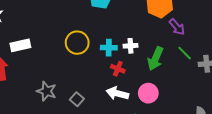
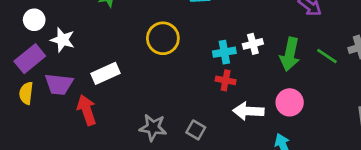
yellow circle: (77, 43) -> (163, 38), moved
green line: (185, 53) -> (327, 56), moved
red cross: (118, 69) -> (226, 80), moved

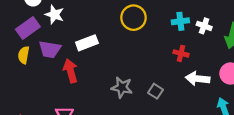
white cross: (253, 44) -> (204, 26), turned 32
cyan cross: (224, 52) -> (180, 21), moved

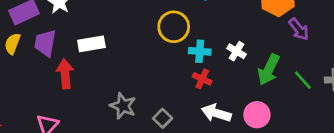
yellow circle: (133, 18) -> (174, 27), moved
cyan cross: (180, 21) -> (200, 51), moved
purple trapezoid: (50, 49) -> (45, 43), turned 80

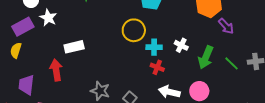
purple trapezoid: (45, 43) -> (26, 85), moved

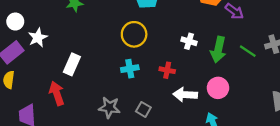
white star: (48, 18) -> (38, 38), turned 30
white rectangle: (74, 47) -> (72, 64), turned -42
cyan cross: (154, 47) -> (130, 69), moved

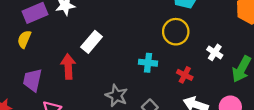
yellow circle: (134, 34) -> (176, 32), moved

